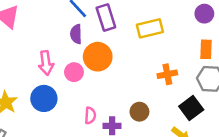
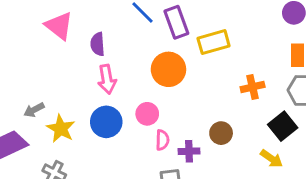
yellow rectangle: (150, 28) -> (214, 42), moved
purple semicircle: (76, 34) -> (98, 44), moved
pink circle: (74, 72) -> (147, 114), moved

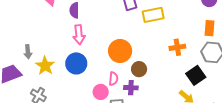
orange circle: (168, 69) -> (120, 51), moved
gray arrow: (34, 110) -> (28, 52), turned -72
pink circle: (147, 114) -> (101, 92), moved
brown circle: (221, 133) -> (139, 69), moved

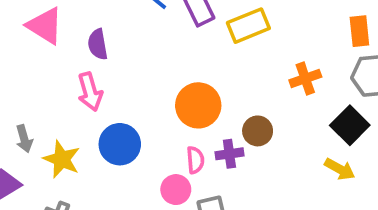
pink arrow: (79, 35) -> (90, 92), moved
brown circle: (139, 69) -> (258, 131), moved
purple cross: (131, 88) -> (229, 154), moved

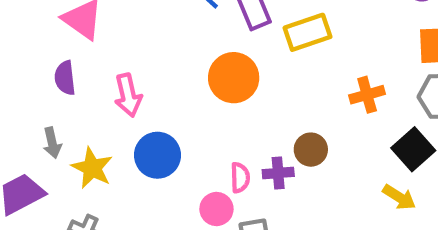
purple semicircle: (98, 44) -> (65, 78), moved
orange circle: (198, 105) -> (234, 78), moved

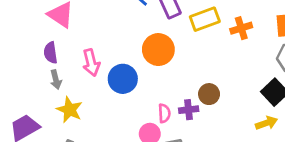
orange cross: (367, 95) -> (241, 28), moved
gray arrow: (52, 143) -> (56, 80), moved
blue circle: (157, 155) -> (123, 79), moved
yellow arrow: (399, 197) -> (266, 123), turned -50

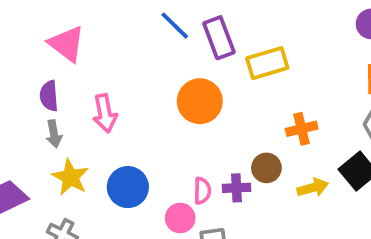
orange cross: (241, 28) -> (302, 129), moved
blue circle: (123, 79) -> (128, 187), moved
yellow arrow: (266, 123) -> (313, 188), moved

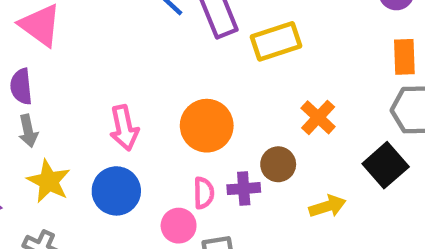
orange circle: (200, 101) -> (207, 126), moved
pink arrow: (105, 113) -> (124, 128), moved
orange cross: (302, 129) -> (318, 117), turned -32
yellow arrow: (313, 188) -> (327, 206), moved

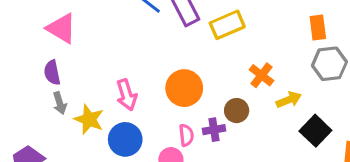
black square: (386, 165) -> (315, 131), moved
yellow star: (49, 181) -> (89, 119), moved
yellow arrow: (327, 206) -> (289, 100), moved

